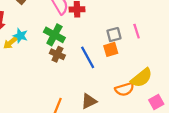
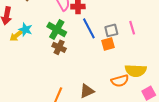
blue line: (88, 57) -> (89, 28), moved
yellow semicircle: (141, 78) -> (136, 71), turned 40

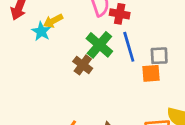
green cross: (57, 29) -> (99, 45), moved
yellow arrow: (16, 36) -> (53, 21), moved

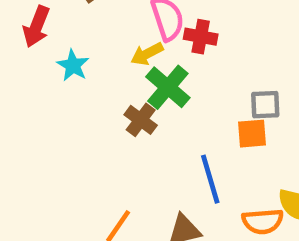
yellow arrow: (53, 21) -> (147, 54), moved
blue line: (129, 47) -> (210, 179), moved

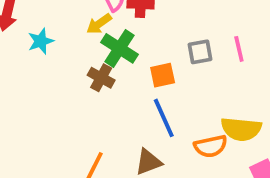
cyan star: (73, 65) -> (41, 41), turned 30
orange square: (252, 134) -> (163, 75), moved

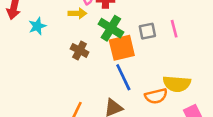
yellow arrow: (99, 24) -> (77, 13), turned -144
green cross: (120, 48) -> (111, 28), moved
orange square: (163, 75) -> (122, 48), size x1.5

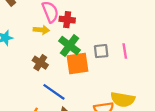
blue line: (123, 77) -> (54, 92), moved, turned -35

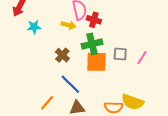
green cross: (70, 46) -> (92, 44), turned 30
pink line: (125, 51) -> (142, 58), turned 32

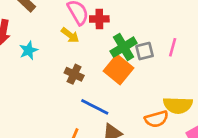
yellow arrow: (68, 25) -> (70, 35), turned 40
green cross: (92, 44) -> (124, 47), moved
orange square: (97, 62) -> (118, 70), turned -35

